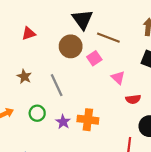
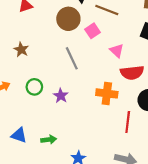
gray line: (57, 85) -> (72, 58), moved
red semicircle: (133, 99) -> (132, 73), size x1.5
orange cross: (88, 120) -> (107, 93), moved

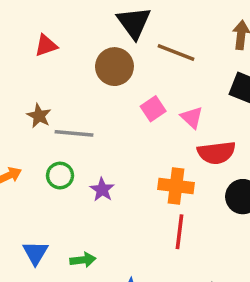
pink square: (93, 31) -> (153, 109), moved
gray line: (72, 58) -> (74, 133), moved, turned -60
red line: (128, 122) -> (180, 232), moved
blue triangle: (19, 135) -> (35, 253), turned 42

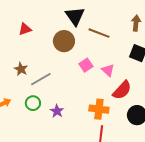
gray line: (74, 133) -> (41, 79), turned -35
red semicircle: (216, 153) -> (122, 90), turned -40

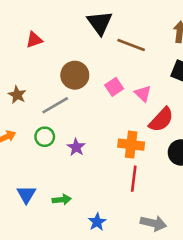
brown circle: (64, 41) -> (75, 75), moved
brown star: (21, 69) -> (17, 95), moved

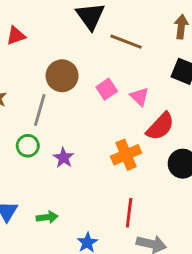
gray line: (55, 105) -> (40, 110), turned -44
orange cross: (131, 145) -> (126, 155), turned -30
red line: (134, 179) -> (129, 213), moved

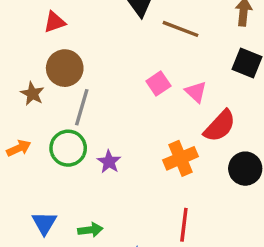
brown circle: (62, 76) -> (65, 68), moved
green circle: (28, 146) -> (68, 148), size x1.4

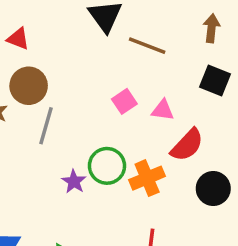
red triangle: (54, 22) -> (18, 39), turned 40
pink triangle: (196, 92) -> (163, 110), turned -35
green circle: (68, 148) -> (107, 166), moved

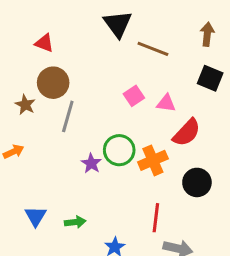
black circle: (213, 189) -> (197, 182), moved

